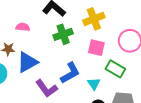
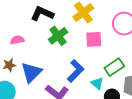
green rectangle: (115, 69) -> (114, 67), moved, turned -48
cyan triangle: (94, 84) -> (97, 83), moved

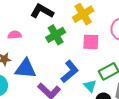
blue triangle: (31, 72) -> (26, 69), turned 45

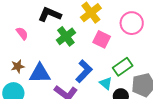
pink semicircle: (15, 35) -> (22, 33), moved, turned 64
pink square: (91, 42) -> (102, 39), turned 30

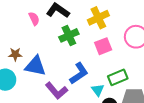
pink semicircle: (22, 33) -> (34, 19), moved
pink square: (102, 39) -> (103, 46), turned 30

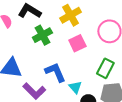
blue L-shape: (79, 73) -> (55, 72), turned -75
green rectangle: (118, 77) -> (105, 68), moved, turned -36

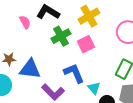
pink square: (77, 43) -> (86, 44), moved

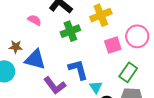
pink semicircle: (25, 22) -> (35, 20), moved, turned -40
pink square: (86, 44) -> (113, 45), moved

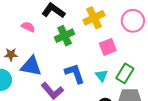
pink circle: (137, 36) -> (133, 21), moved
cyan triangle: (96, 87) -> (102, 76), moved

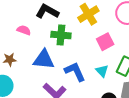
green cross: (65, 36) -> (61, 35), turned 36
blue triangle: (31, 66) -> (44, 60), moved

